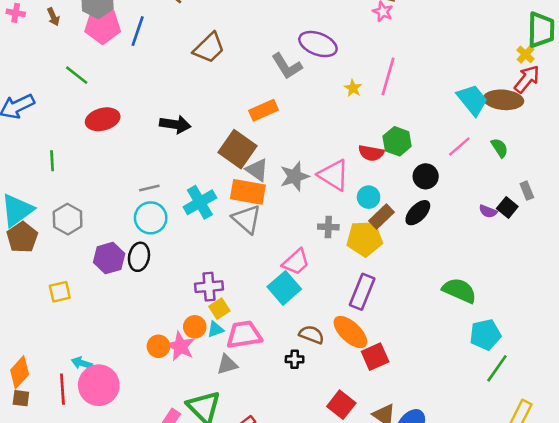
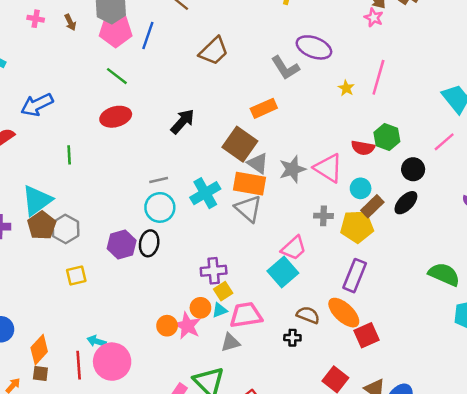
green line: (77, 75) -> (117, 76), moved
black arrow: (175, 124) -> (183, 121), turned -56
gray hexagon: (68, 219) -> (65, 229), moved

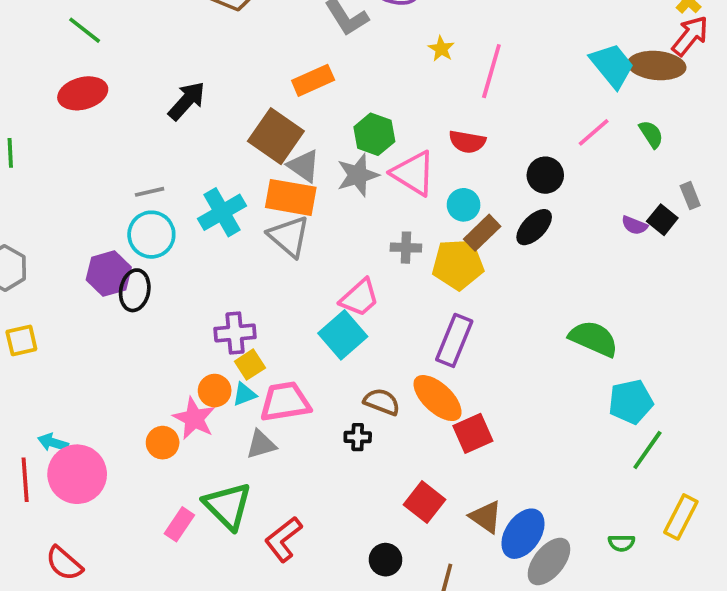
pink line: (378, 77) -> (491, 71), moved
green hexagon: (387, 137) -> (374, 134), moved
purple hexagon: (122, 244) -> (109, 274), moved
orange circle: (167, 326) -> (163, 443), moved

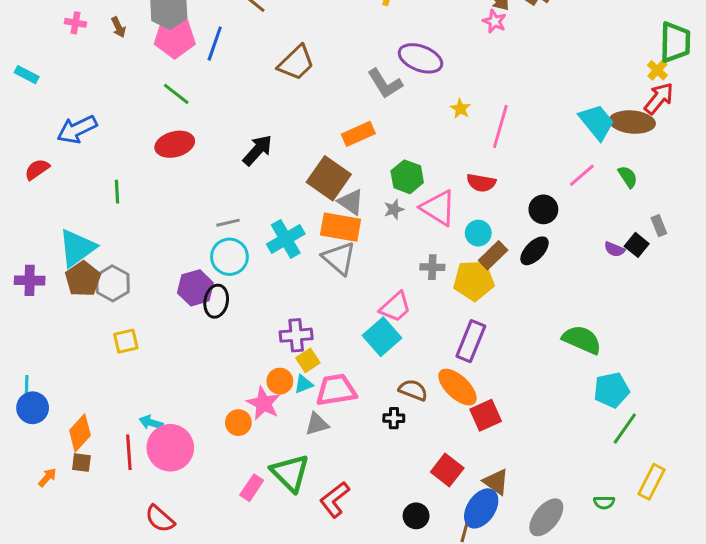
gray star: (358, 175) -> (394, 209), size x0.6
blue ellipse: (523, 534) -> (481, 508), moved

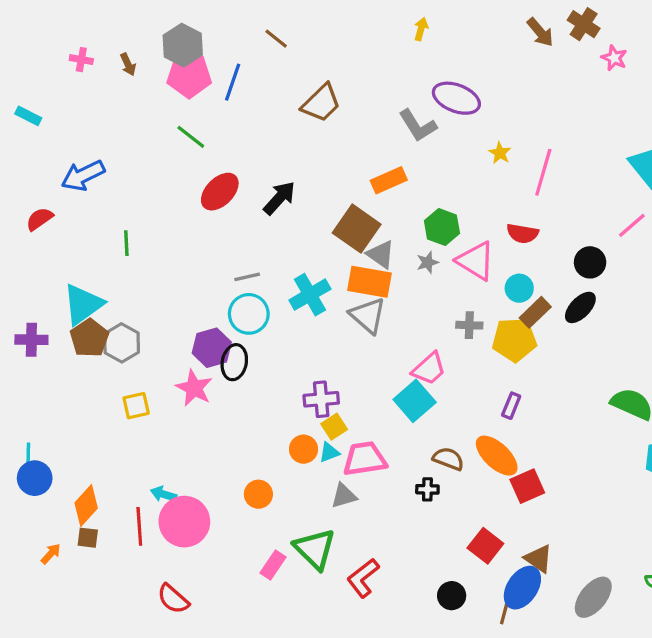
pink star: (495, 21) -> (614, 58), moved
red ellipse: (175, 144) -> (220, 192), moved, turned -30
purple rectangle: (471, 341) -> (511, 406), size x0.6
pink star: (264, 403) -> (194, 388), moved

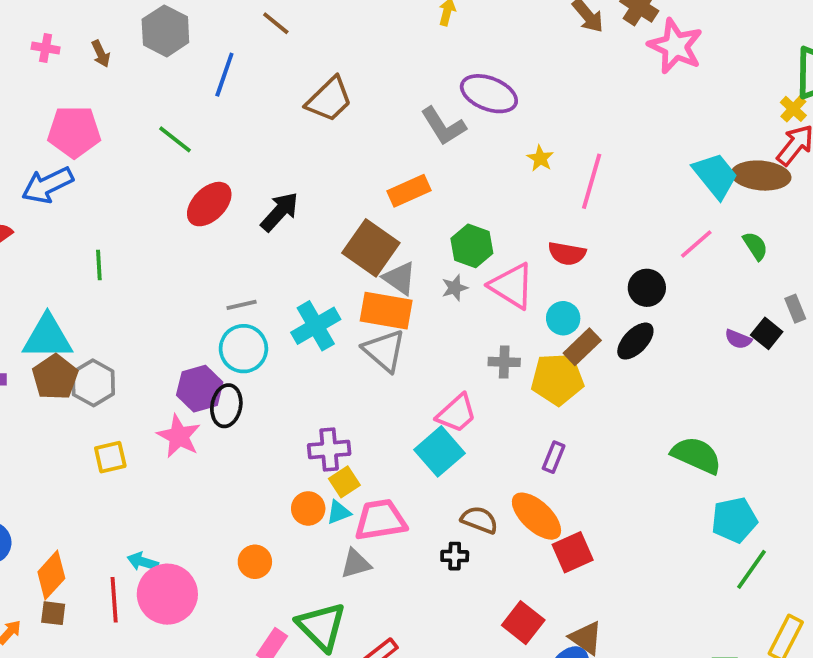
pink star: (614, 58) -> (675, 46), size x1.8
pink pentagon: (189, 76) -> (74, 132), moved
cyan triangle: (83, 304) -> (47, 337), turned 36

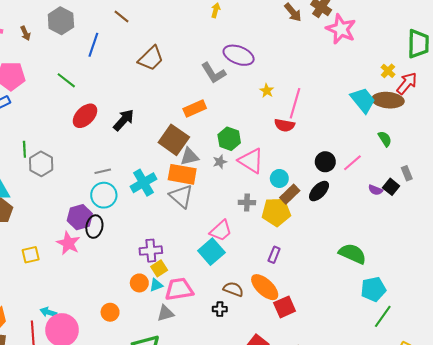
yellow cross: (793, 109) -> (388, 71), moved
pink line: (696, 244) -> (352, 163), moved
red semicircle: (567, 254) -> (285, 125), moved
gray triangle: (399, 278) -> (189, 157), turned -48
gray hexagon: (93, 383) -> (41, 164), moved

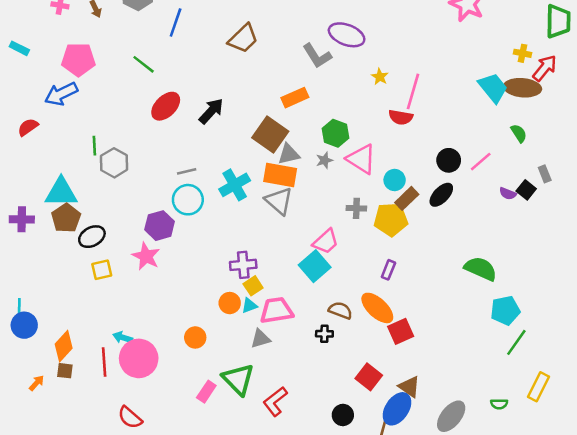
yellow cross: (388, 71) -> (522, 53), turned -32
black ellipse: (94, 227) -> (92, 237), moved, turned 50

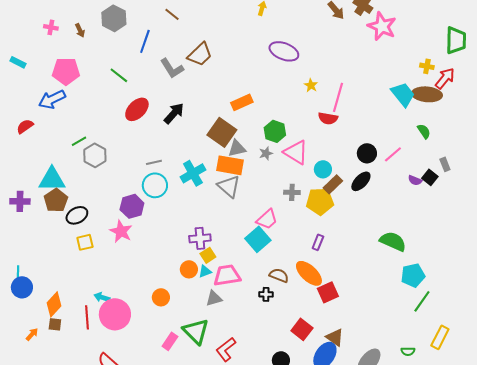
gray L-shape: (317, 56) -> (172, 68), moved
green line: (94, 146) -> (79, 141), turned 63

